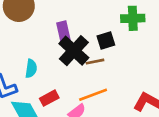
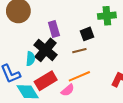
black cross: (74, 51) -> (46, 50), moved
red rectangle: (49, 98) -> (46, 81), size x1.5

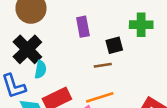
purple rectangle: (54, 29) -> (83, 27), moved
black cross: (46, 50) -> (27, 49), moved

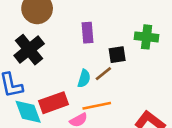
brown line: (103, 65) -> (103, 74), turned -36
cyan semicircle: (40, 70) -> (84, 78), moved

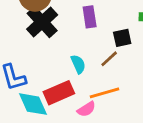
black cross: (29, 50) -> (42, 22), moved
cyan semicircle: (84, 78) -> (78, 64), moved, turned -36

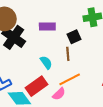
purple rectangle: (90, 17) -> (47, 26), turned -70
brown line: (109, 59) -> (68, 54), turned -40

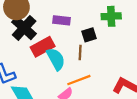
cyan semicircle: (46, 62) -> (56, 59), size x1.5
red rectangle: (37, 86) -> (43, 47), moved

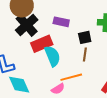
brown line: (80, 52) -> (85, 55), moved

